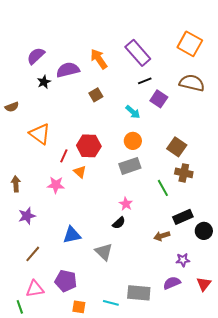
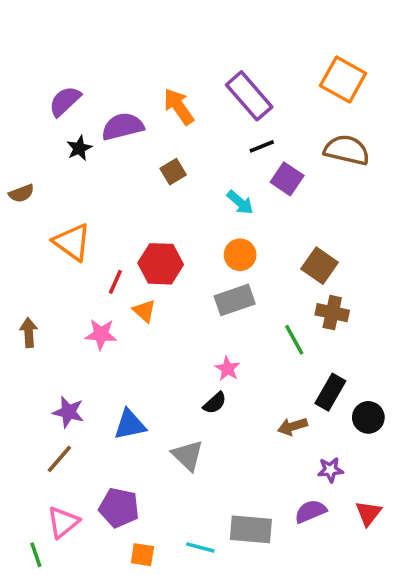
purple star: (27, 216) -> (68, 412), moved, turned 30
black rectangle: (183, 217) -> (330, 392), turned -36
pink triangle: (35, 289) -> (63, 522), turned -30

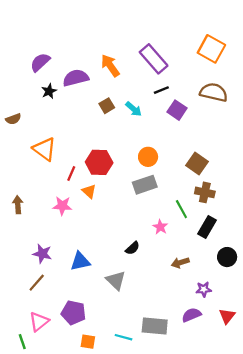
cyan arrow: (240, 202) -> (134, 109), moved
pink star: (227, 369) -> (160, 227), moved
black rectangle: (330, 392) -> (207, 227), moved

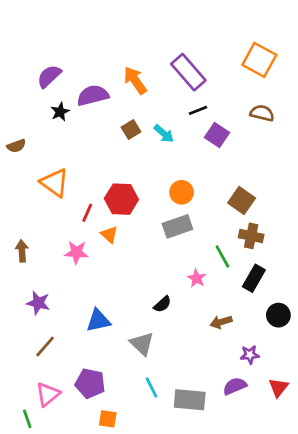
brown semicircle: (214, 92) -> (262, 113), size x0.7
purple star: (42, 254) -> (38, 303), moved
cyan line: (124, 337) -> (151, 387), moved, turned 48

